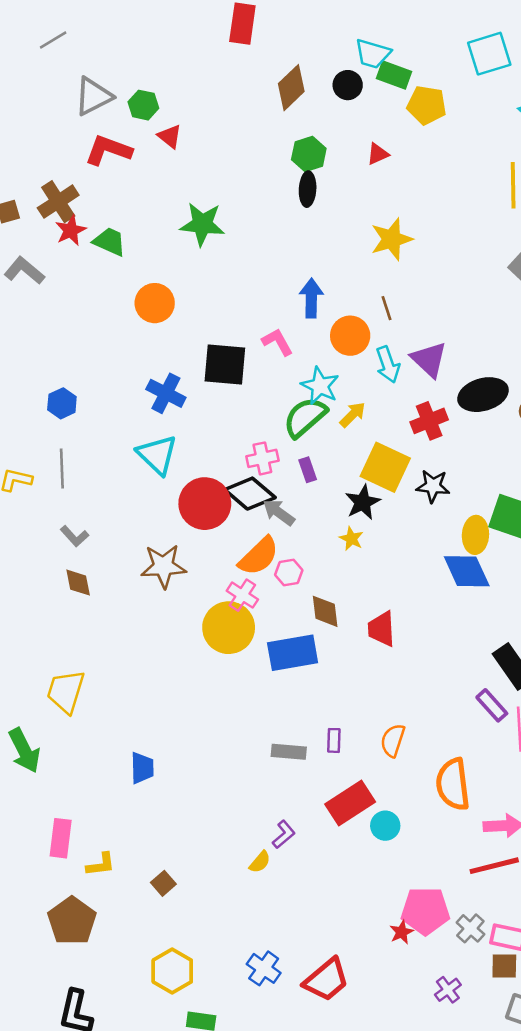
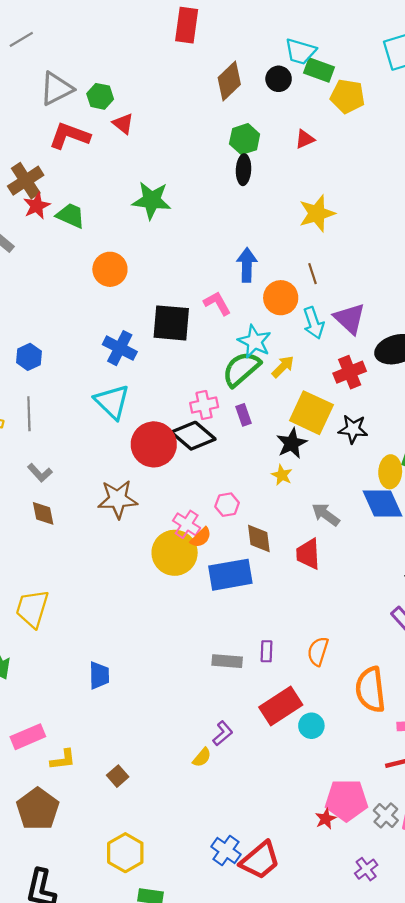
gray arrow: (279, 512) -> (326, 514), moved
orange semicircle: (259, 556) -> (201, 537), moved, size x0.6
pink rectangle: (61, 838) -> (28, 737), turned 60
blue cross: (264, 968) -> (226, 851), moved

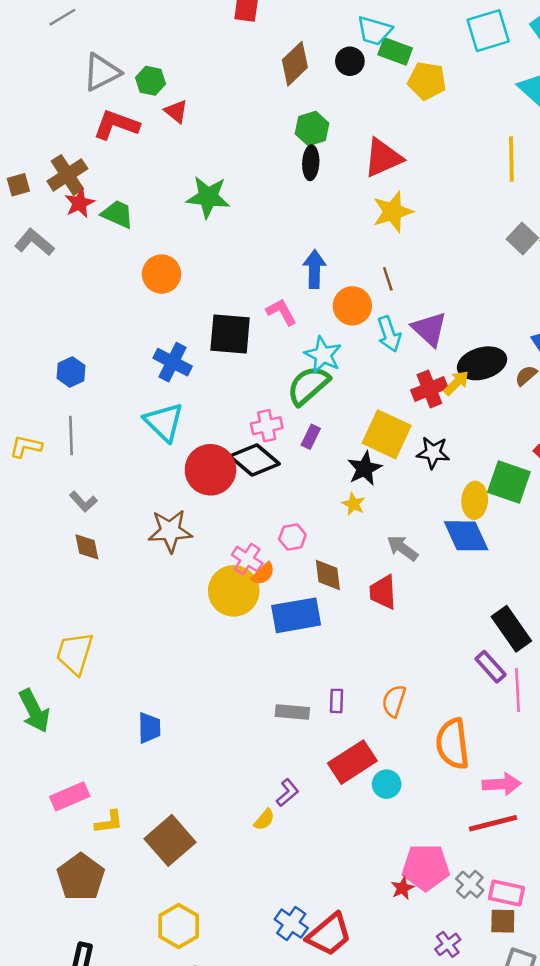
red triangle: (305, 139) -> (383, 158), moved, size x1.8
yellow arrow: (283, 367) -> (456, 383), moved
purple rectangle: (244, 415) -> (311, 437), turned 45
brown square: (118, 776) -> (170, 840), size x2.0

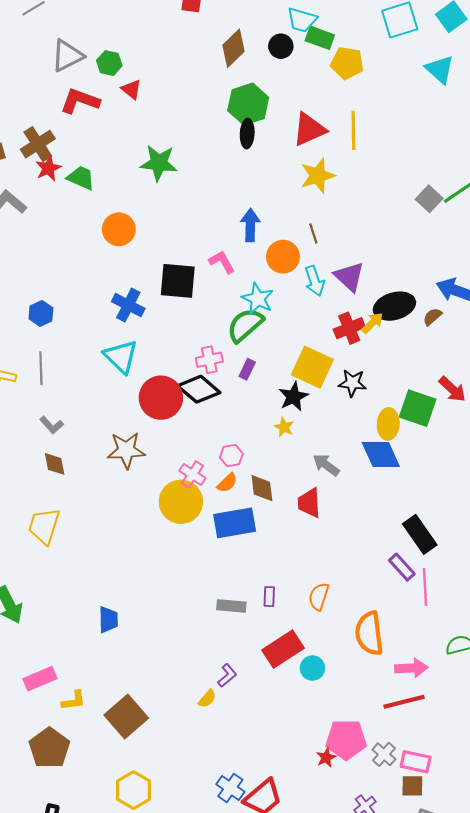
green hexagon: (312, 128) -> (248, 104), size x1.4
yellow line: (511, 159) -> (353, 130), moved
orange semicircle: (263, 574) -> (227, 483), moved
yellow trapezoid: (75, 653) -> (44, 526), moved

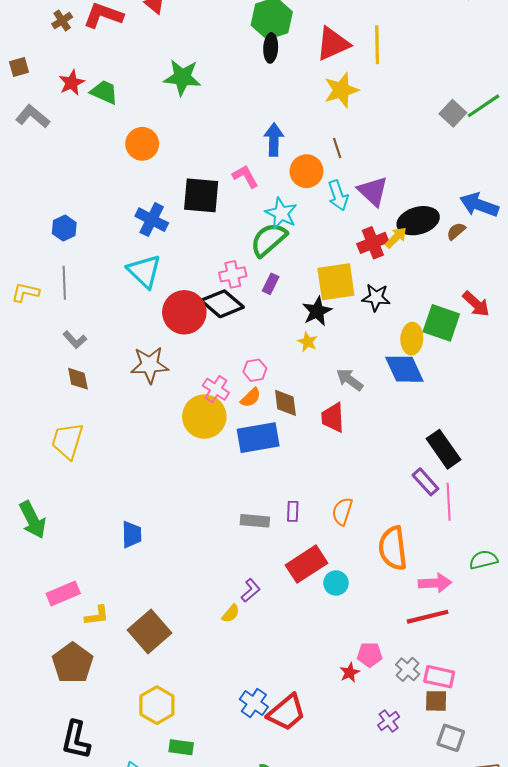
brown cross: (38, 144) -> (62, 21), moved, size x0.6
yellow square: (312, 367) -> (336, 282), turned -33
pink pentagon: (346, 740) -> (370, 655), size x0.6

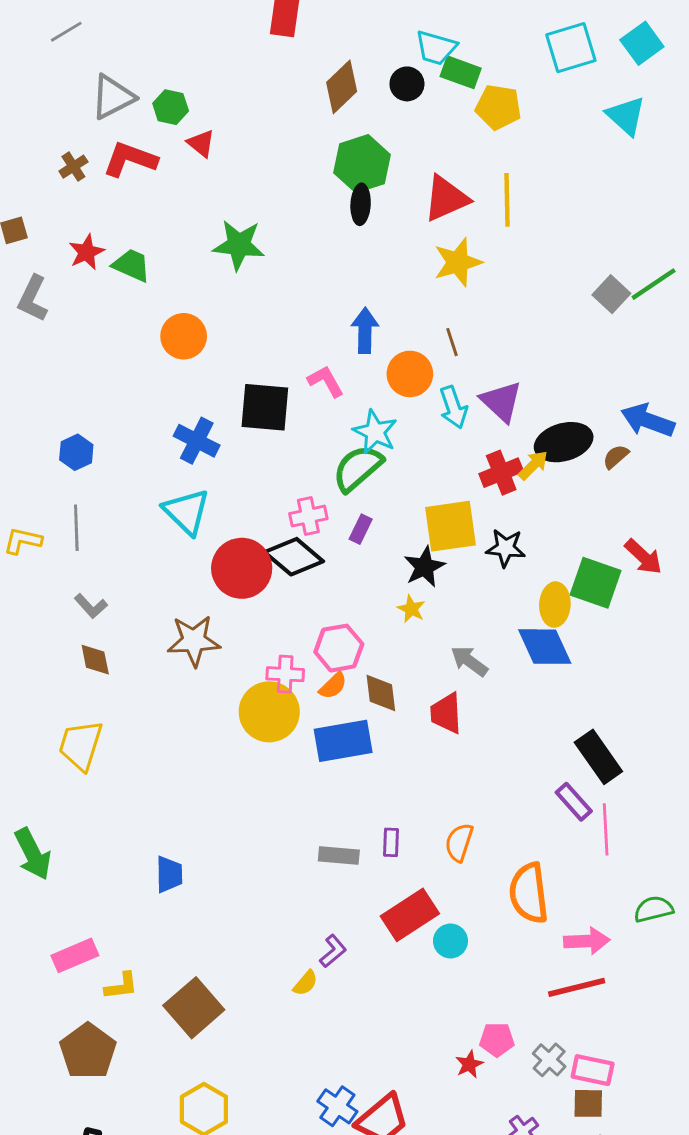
gray L-shape: (33, 116) -> (33, 299), turned -104
pink hexagon: (255, 370) -> (339, 648), size x1.5
pink cross: (216, 389) -> (285, 674), turned -30

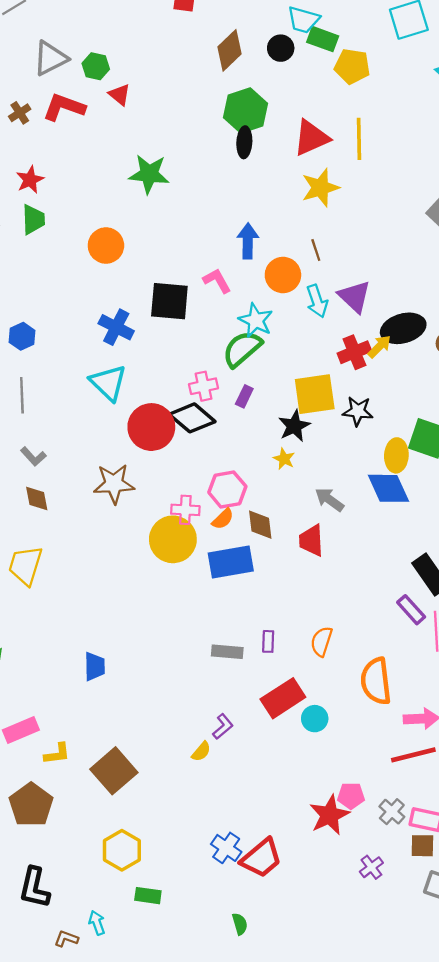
green trapezoid: (131, 265) -> (33, 219), moved, turned 64
red star: (469, 1064) -> (329, 815), size x1.8

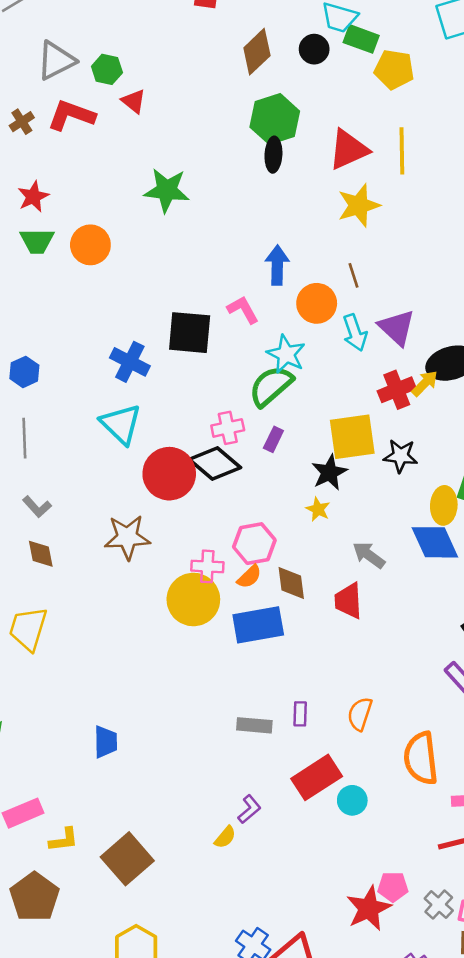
green trapezoid: (33, 219) -> (37, 241), turned 92
orange circle: (106, 246) -> (90, 245), moved

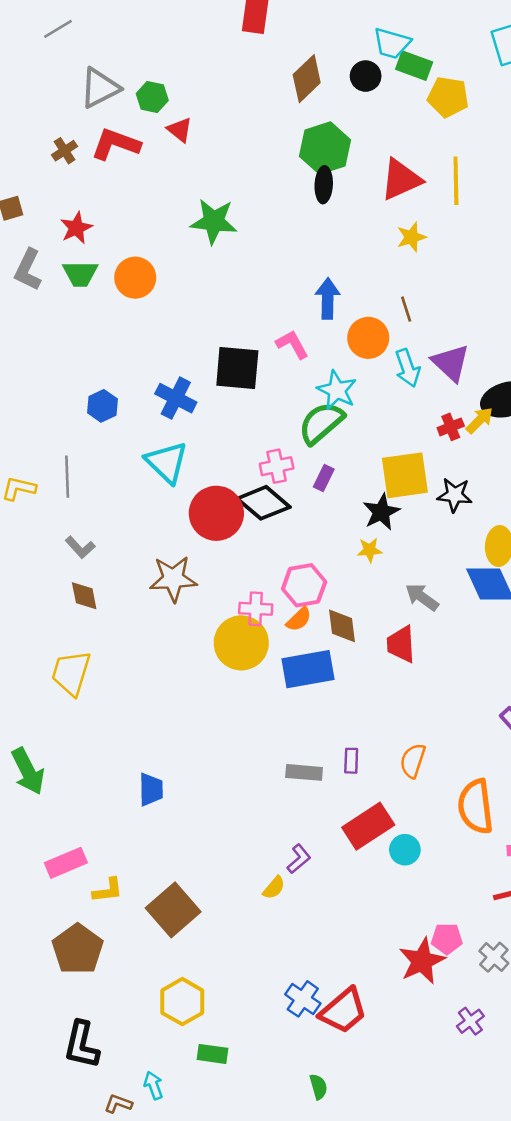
yellow star: (359, 205) -> (411, 237), size x0.7
blue hexagon: (24, 372) -> (102, 406), moved
red cross: (397, 390) -> (451, 427), size x0.7
yellow star: (318, 509) -> (370, 550), turned -30

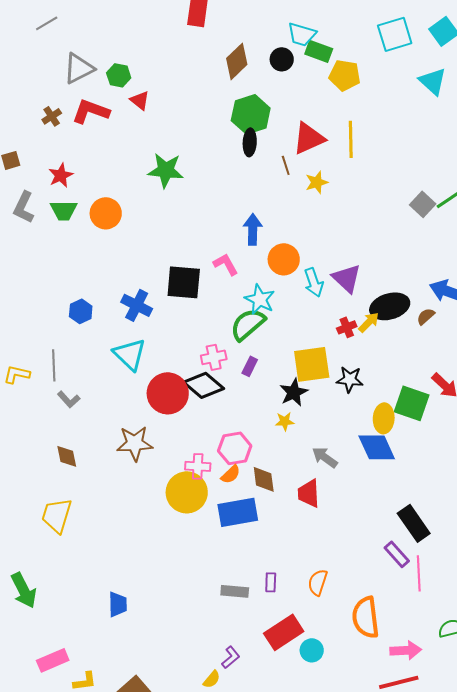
brown line: (406, 309) -> (286, 165), moved
gray L-shape: (80, 547) -> (69, 399), moved

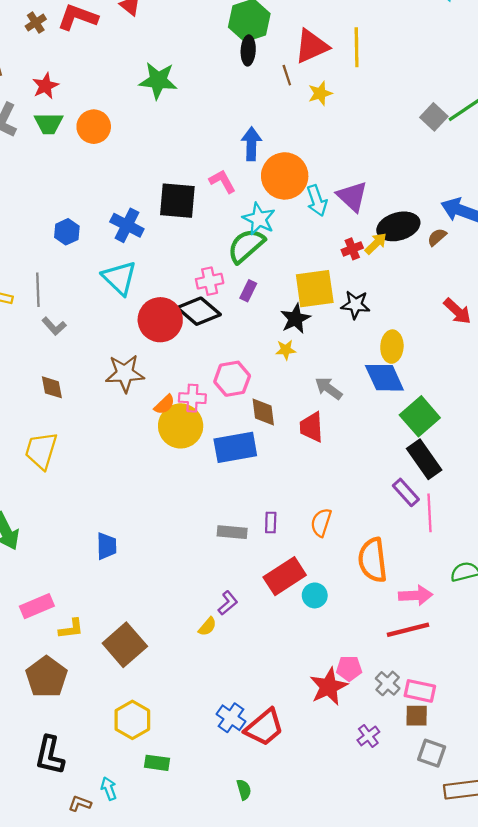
orange circle: (284, 259) -> (285, 176), size x1.4
green square: (412, 403) -> (420, 416), moved, turned 30
orange semicircle: (231, 474) -> (165, 404), moved

